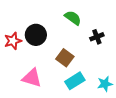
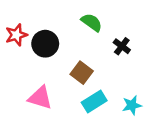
black cross: (97, 37) -> (122, 46), turned -32
red star: (13, 41) -> (16, 35), moved

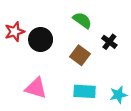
brown square: (82, 73) -> (80, 55), moved
cyan rectangle: (94, 101) -> (85, 91), turned 35

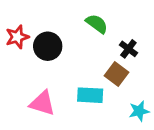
brown square: (80, 55) -> (117, 74), moved
cyan rectangle: (85, 91) -> (90, 95), moved

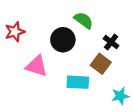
black circle: (48, 46) -> (63, 40), moved
pink triangle: (42, 103) -> (37, 66), moved

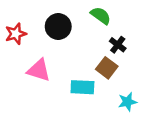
green semicircle: (84, 20) -> (101, 16), moved
black circle: (63, 40) -> (58, 26), moved

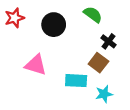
red star: (16, 34) -> (14, 18), moved
cyan star: (127, 102) -> (104, 94), moved

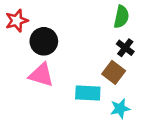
green semicircle: (93, 15) -> (121, 17), moved, turned 66
black circle: (54, 25) -> (44, 41), moved

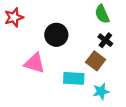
green semicircle: (121, 17) -> (102, 14), turned 144
black circle: (44, 41) -> (56, 35), moved

